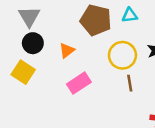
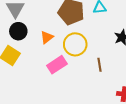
yellow circle: (122, 55) -> (75, 44), moved

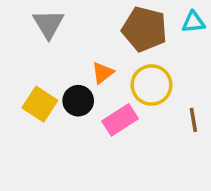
black circle: (18, 31) -> (78, 101), moved

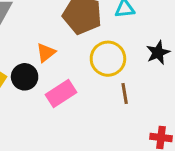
yellow circle: (151, 85) -> (108, 59), moved

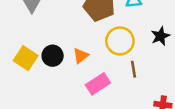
orange triangle: (46, 53) -> (81, 56), moved
pink rectangle: (61, 94) -> (98, 84), moved

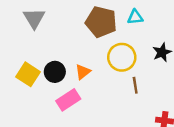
pink rectangle: (98, 84) -> (68, 100), moved

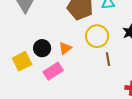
yellow square: (28, 74) -> (22, 61), moved, turned 30

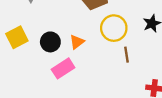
yellow square: (22, 61) -> (17, 37), moved

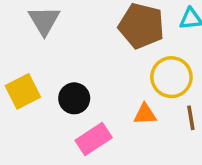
orange triangle: (77, 42) -> (145, 114), moved, turned 35

